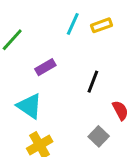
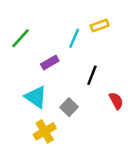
cyan line: (73, 24) -> (74, 38), moved
gray square: (99, 136) -> (69, 107), moved

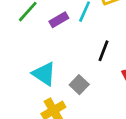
purple rectangle: (50, 62) -> (59, 20), moved

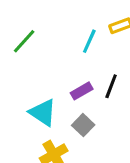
purple rectangle: (59, 20) -> (82, 91), moved

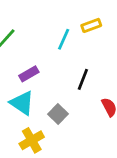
purple rectangle: (82, 91) -> (29, 74), moved

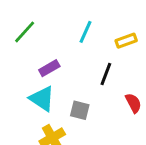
yellow rectangle: (91, 25) -> (126, 41), moved
gray square: (58, 114) -> (80, 110), turned -30

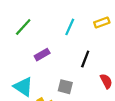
yellow rectangle: (126, 41) -> (102, 22), moved
cyan triangle: (42, 99) -> (23, 87), moved

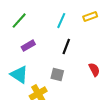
purple rectangle: (42, 55) -> (28, 46), moved
black line: (85, 59) -> (66, 47), moved

